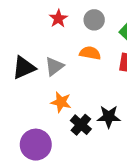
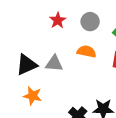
gray triangle: (54, 66) -> (54, 63), turned 42
orange star: (61, 102) -> (33, 96), moved

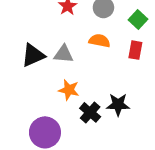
orange star: (33, 96) -> (69, 90), moved

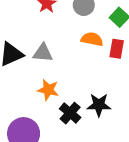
orange semicircle: (99, 41) -> (92, 39), moved

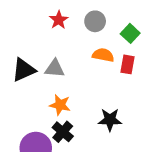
black cross: (70, 113) -> (63, 132), moved

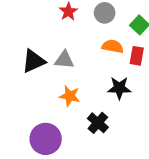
black star: (110, 120) -> (119, 88), moved
black cross: (63, 132) -> (98, 123), moved

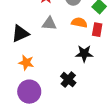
gray triangle: (64, 60) -> (49, 24), moved
orange star: (70, 96) -> (26, 63), moved

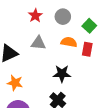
black star: (84, 54) -> (62, 74), moved

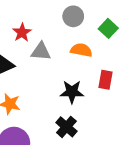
red star: (35, 16) -> (22, 33), moved
red rectangle: (87, 49) -> (106, 80), moved

